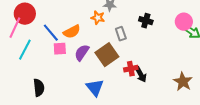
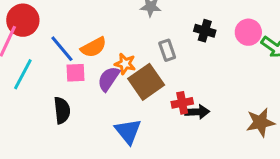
orange star: (98, 18) -> (125, 64), moved
pink circle: (184, 22) -> (248, 32), moved
black arrow: (141, 75) -> (197, 112), turned -63
brown star: (183, 82) -> (260, 122), turned 30
black semicircle: (39, 88) -> (62, 110), moved

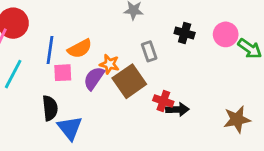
blue line: (62, 49) -> (50, 50), turned 48
red cross: (182, 103) -> (163, 101), turned 30
blue triangle: (128, 131) -> (70, 128), moved

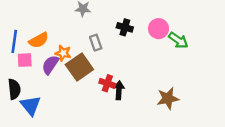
black arrow: (177, 110) -> (119, 90), turned -84

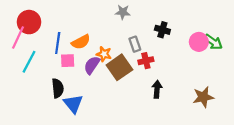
pink circle: (159, 29) -> (199, 42), moved
red cross: (107, 83) -> (146, 61), moved, turned -32

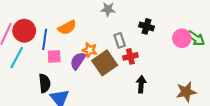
red circle: (29, 22) -> (24, 31), moved
orange semicircle: (81, 42) -> (67, 28), moved

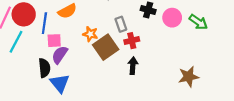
pink circle: (182, 38) -> (172, 18), moved
purple semicircle: (78, 61) -> (60, 55), moved
black arrow: (141, 84) -> (133, 66), moved

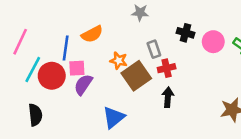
red circle: (24, 14) -> (52, 76), moved
black semicircle: (44, 68) -> (35, 115), moved
blue triangle: (60, 83) -> (114, 117), moved, turned 30

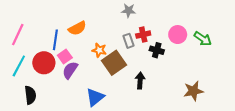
gray star: (140, 13) -> (129, 11), moved
black cross: (186, 33) -> (157, 50), moved
pink square: (77, 68) -> (65, 56), turned -32
red cross: (167, 68) -> (143, 35), moved
cyan line: (33, 69) -> (19, 66), moved

